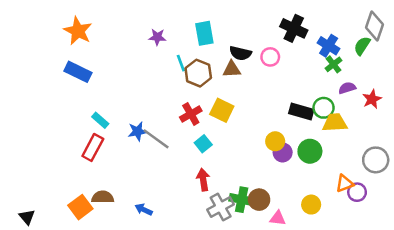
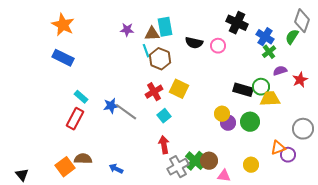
brown triangle: (232, 69) -> (152, 34), moved
green cross: (242, 200) -> (195, 161), turned 30

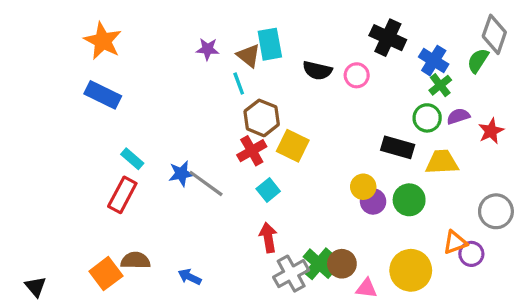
brown triangle: (152, 34) -> (249, 56), turned 42
brown hexagon: (160, 59) -> (262, 118), moved
green circle: (261, 87) -> (427, 118), moved
yellow circle: (251, 165) -> (411, 270), size x1.6

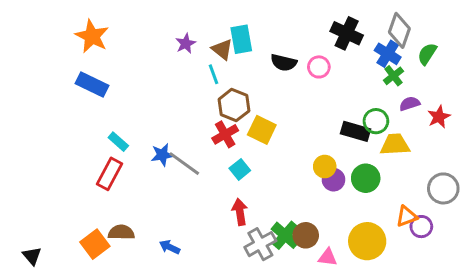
gray diamond: (494, 34) -> (399, 30), moved
purple star: (208, 49) -> (186, 44), turned -30
green circle: (427, 118) -> (376, 121), moved

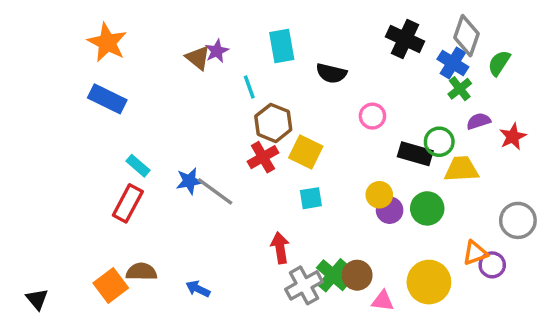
brown triangle: (222, 49) -> (198, 58), moved
pink circle: (319, 67) -> (372, 116), moved
cyan square: (240, 169) -> (311, 198), moved, turned 30

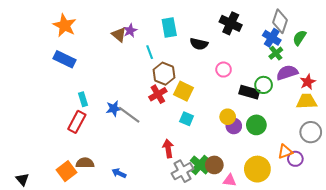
black cross: (405, 39) -> (231, 23), moved
purple semicircle: (479, 121) -> (287, 73), size x1.5
cyan rectangle: (138, 166) -> (83, 99), turned 32
yellow trapezoid: (461, 169) -> (307, 101), moved
cyan square: (311, 198) -> (187, 119), turned 32

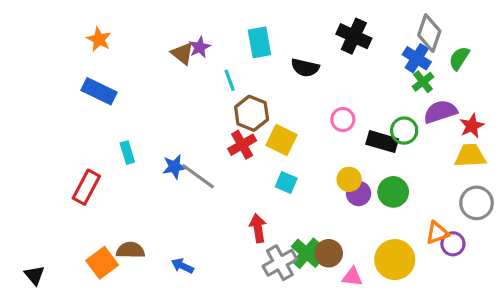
orange star: (65, 25) -> (99, 39), size x0.7
pink circle: (224, 70) -> (343, 120), moved
red rectangle: (77, 122) -> (86, 187), moved

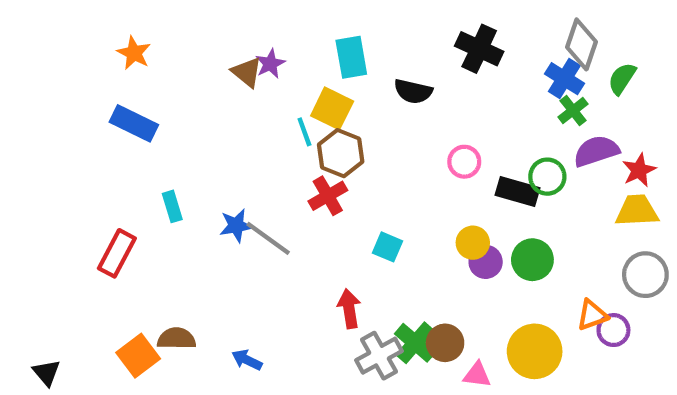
cyan line: (230, 80) -> (304, 132), moved
yellow square: (281, 140) -> (332, 108), moved

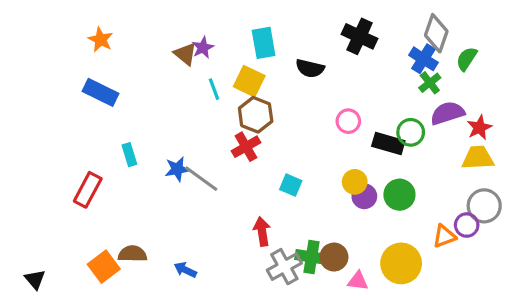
cyan line: (304, 132) -> (214, 89), moved
purple circle: (613, 330) -> (467, 225), moved
green cross: (415, 343) -> (312, 257), turned -32

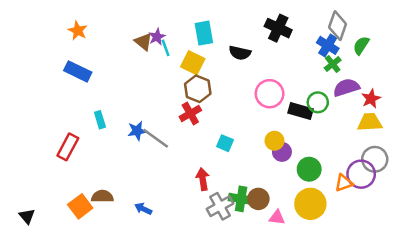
cyan line: (214, 89) -> (166, 48), moved
pink circle: (348, 121) -> (270, 94), size x1.5
green circle: (399, 195) -> (309, 169), moved
purple circle: (467, 225) -> (361, 174), size x1.5

